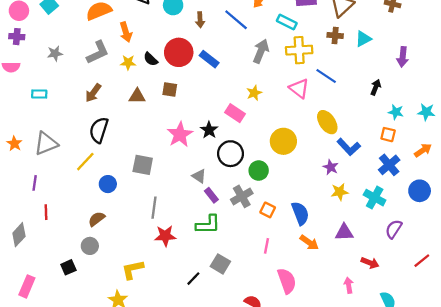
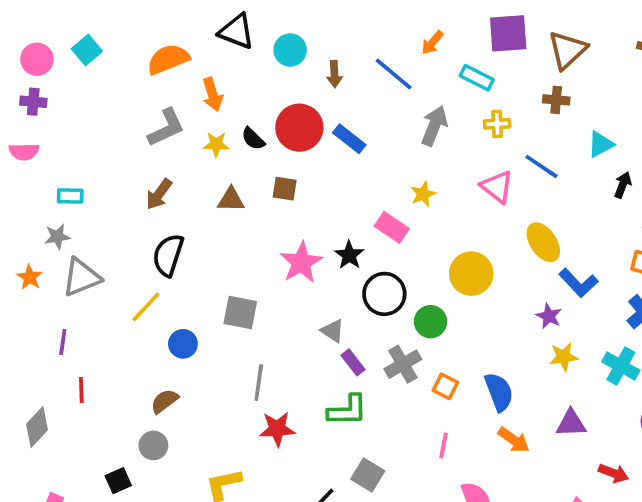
cyan triangle: (363, 39) -> (601, 144), moved
yellow cross: (299, 50) -> (497, 124), size x0.6
gray star: (55, 53) -> (57, 237), moved

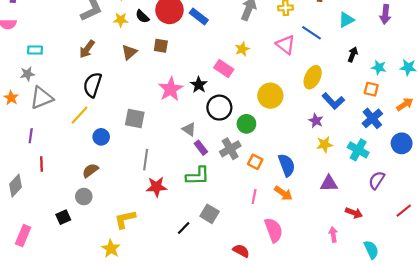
black arrow: (623, 185) -> (353, 54), moved
brown triangle: (231, 200) -> (129, 52), turned -42
yellow ellipse: (543, 242) -> (313, 77), turned 60
orange arrow: (514, 440) -> (283, 193), moved

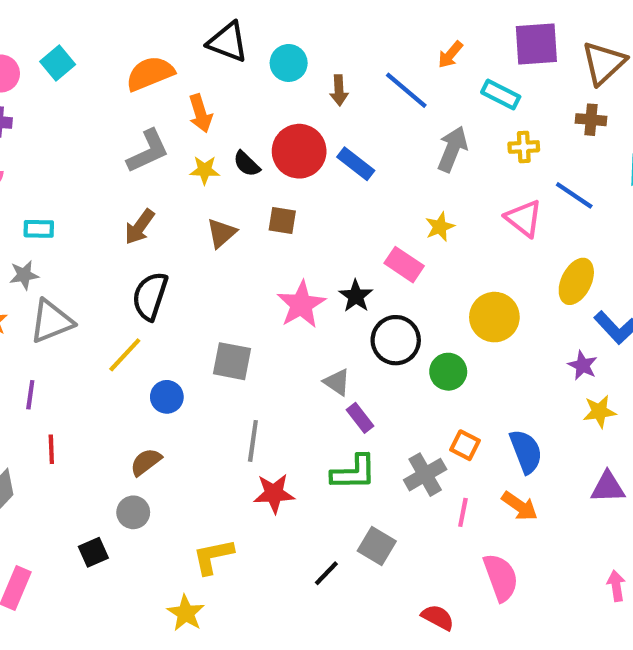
gray cross: (230, 149) -> (425, 475), moved

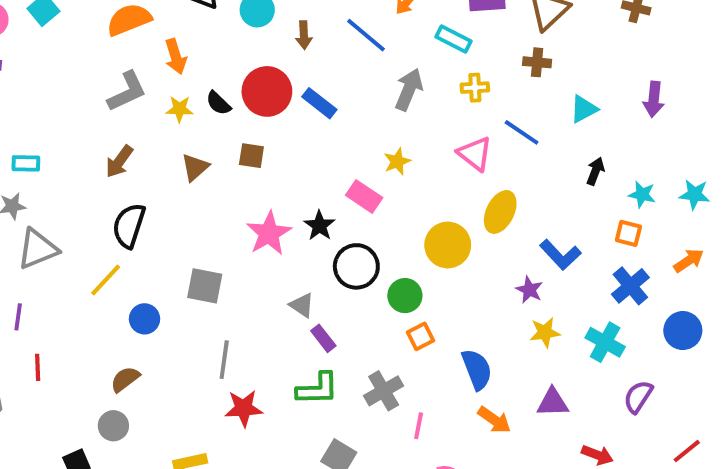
yellow ellipse: (576, 281) -> (500, 212), moved
orange square: (465, 445) -> (420, 336), moved, turned 36
orange arrow: (520, 506) -> (494, 420), moved

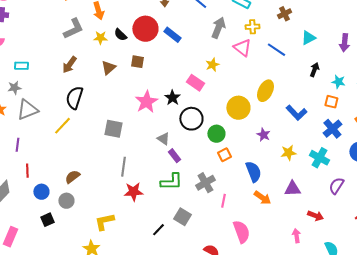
brown cross: (537, 62) -> (284, 14), turned -32
purple arrow: (654, 99) -> (344, 43), moved
pink triangle: (475, 154) -> (242, 48), moved
purple star: (529, 290) -> (263, 135), moved
blue circle: (144, 319) -> (41, 192), moved

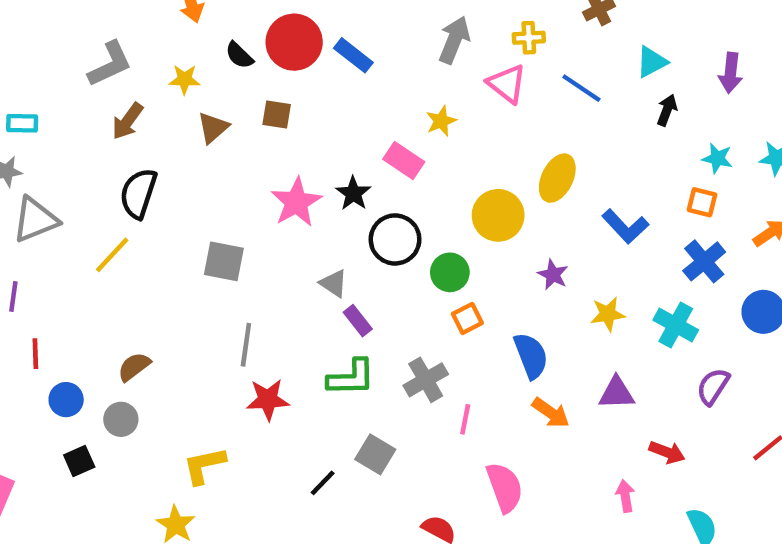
gray L-shape: (73, 29) -> (110, 64), moved
yellow star: (100, 38) -> (184, 79), moved
black arrow: (314, 70) -> (667, 110), moved

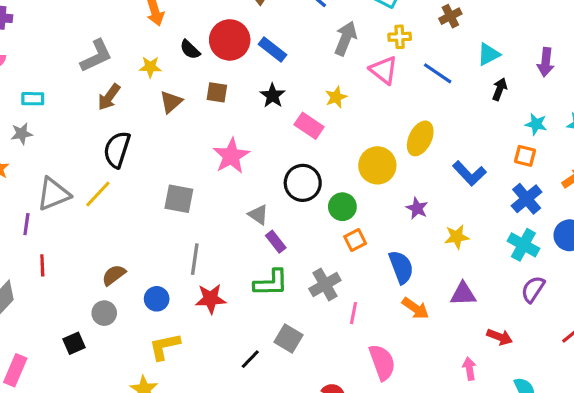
black star: (353, 193) -> (273, 96), moved
gray triangle: (35, 220) -> (53, 194), moved
cyan cross: (676, 325) -> (523, 245), moved
blue circle: (66, 400) -> (157, 299), moved

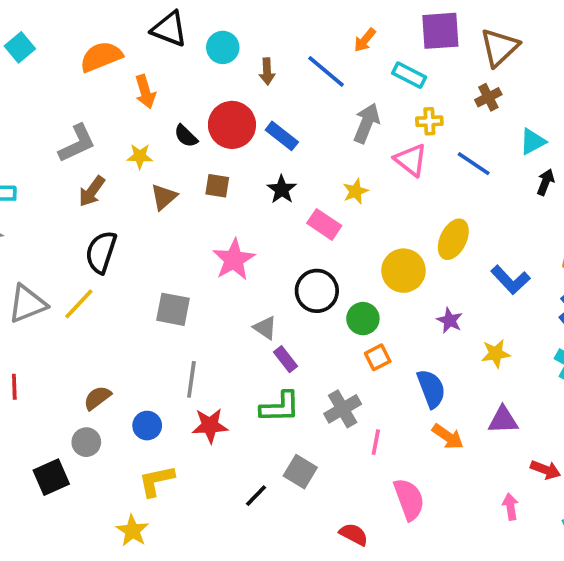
black square: (74, 343) -> (51, 477), size x1.4

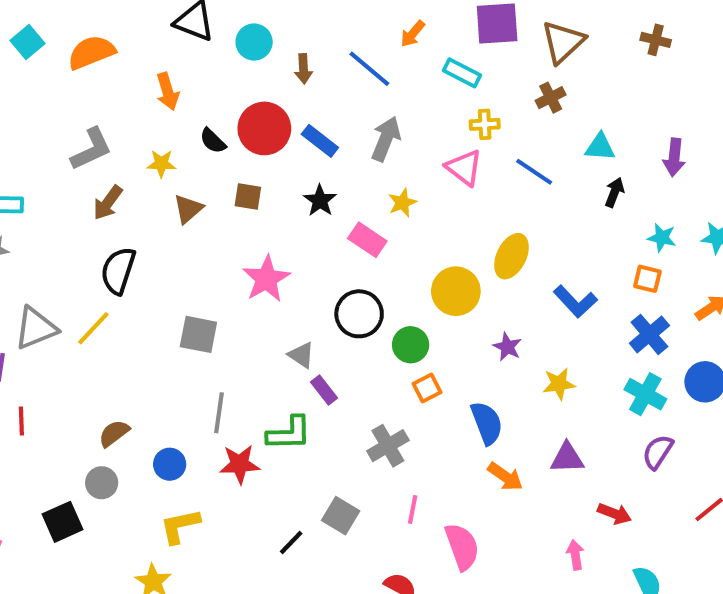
orange semicircle: (101, 57) -> (91, 52), moved
gray arrow: (367, 123) -> (386, 139), moved
cyan triangle: (533, 141) -> (600, 147), turned 32
green L-shape: (280, 407) -> (289, 433), moved
pink line: (376, 442) -> (413, 509), moved

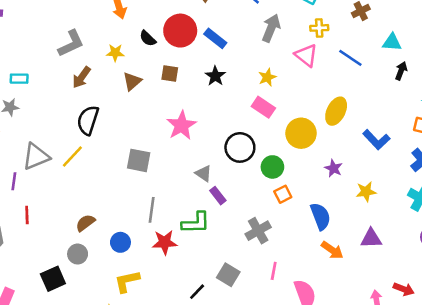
gray arrow: (386, 139) -> (271, 28), moved
pink rectangle: (367, 240) -> (263, 107), moved
red arrow: (614, 514) -> (404, 289), moved

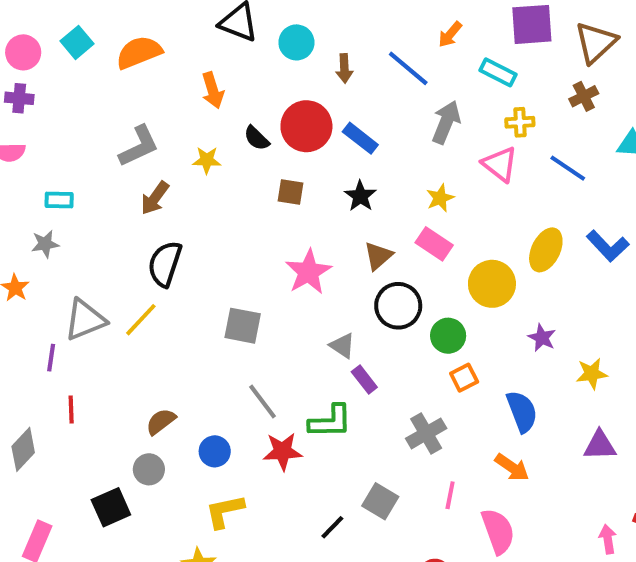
brown triangle: (132, 81) -> (378, 256), moved
blue L-shape: (376, 140) -> (608, 246), moved
gray line: (152, 210) -> (263, 402), turned -45
orange arrow: (332, 250) -> (512, 467), moved

